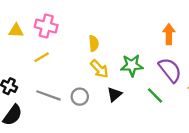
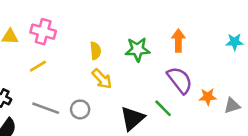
green star: (132, 65) -> (138, 49), moved
black triangle: (114, 94) -> (132, 118), moved, size x1.5

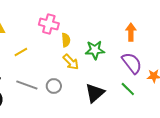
pink cross: (43, 32) -> (49, 24), moved
green star: (138, 49) -> (95, 50), moved
green line: (163, 108) -> (128, 89), moved

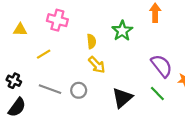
pink cross: (49, 24) -> (57, 20), moved
orange arrow: (131, 32) -> (155, 13), moved
green star: (95, 50) -> (122, 31), moved, turned -30

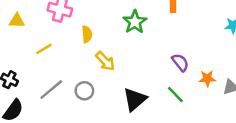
yellow semicircle: (91, 41) -> (87, 34), moved
purple semicircle: (162, 66) -> (180, 62), size x0.7
gray line: (50, 89) -> (51, 90), turned -60

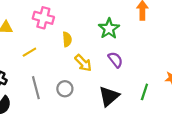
purple semicircle: (180, 62) -> (115, 60), moved
gray line: (51, 90) -> (36, 88), turned -65
green line: (175, 94) -> (144, 92), turned 63

